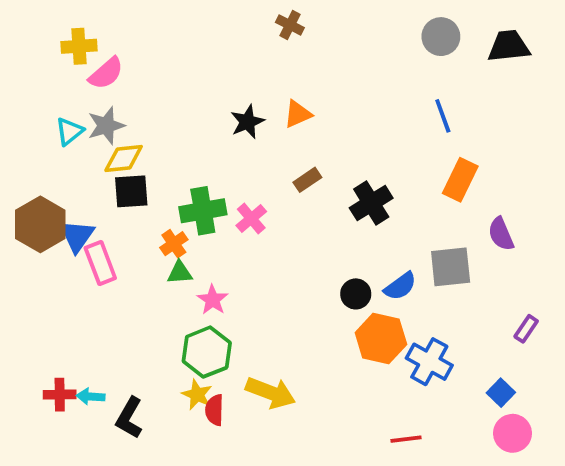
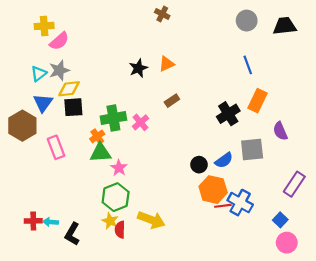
black cross: (371, 203) -> (228, 114), moved
blue triangle: (77, 236) -> (43, 103), moved
green triangle: (180, 273) -> (100, 153), size x1.5
purple rectangle: (526, 329) -> (294, 184), size x1.6
red line: (406, 439) -> (223, 206), moved

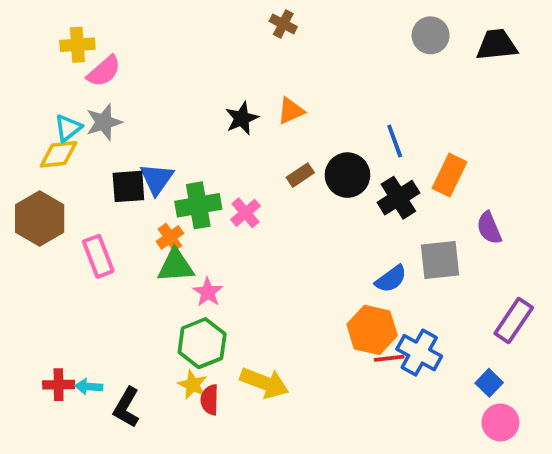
blue line: (248, 65) -> (395, 141), moved
yellow diamond: (69, 89) -> (59, 154), moved
blue triangle: (43, 103) -> (157, 179), moved
black circle: (199, 165) -> (347, 175), moved, size x1.5

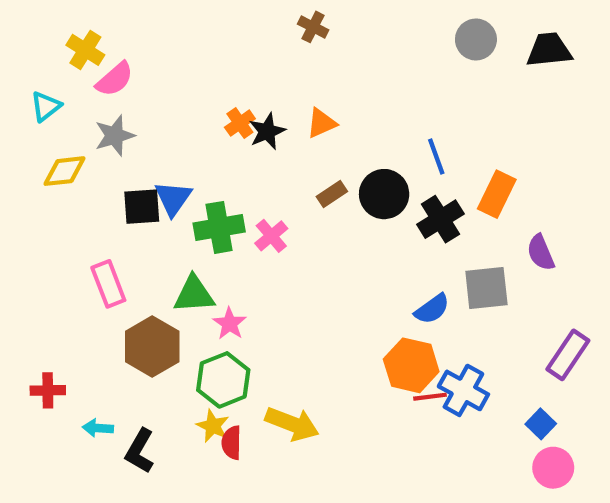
yellow cross: (77, 45) -> (85, 50), turned 36
cyan triangle: (68, 128) -> (46, 106), moved
brown hexagon: (40, 219) -> (152, 347), moved
orange cross: (170, 237) -> (240, 123), moved
red cross: (59, 385) -> (48, 390), moved

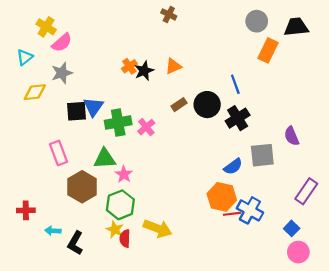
orange rectangle: (497, 194) -> (268, 50), moved

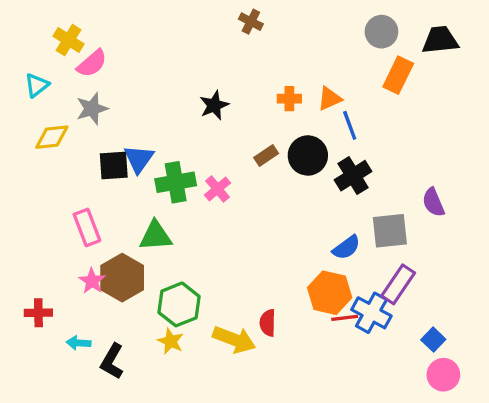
orange cross: (129, 66) -> (289, 99), moved, turned 35
orange triangle: (173, 66) -> (330, 99), moved
pink star: (124, 174) -> (92, 281), moved
purple rectangle: (306, 191) -> (398, 284), moved
red semicircle: (125, 239) -> (268, 323), moved

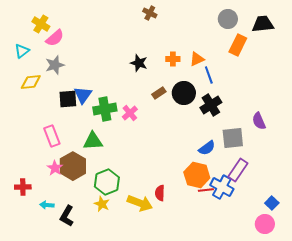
black star: (214, 105) -> (139, 63), moved, turned -30
blue square: (433, 340) -> (272, 203), moved

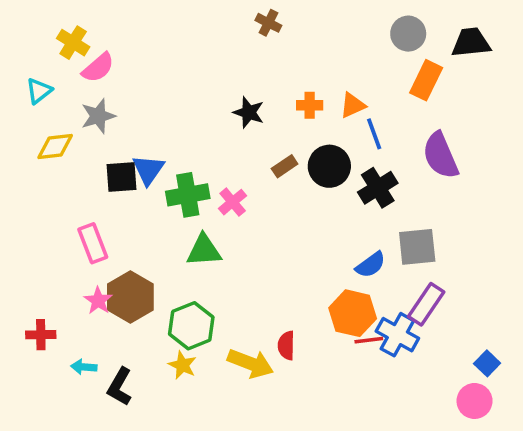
purple semicircle: (259, 121) -> (440, 155), moved, size x1.5
green triangle: (93, 141) -> (204, 250), moved

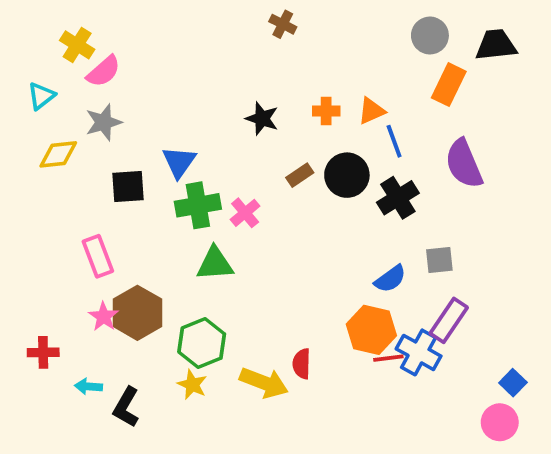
blue triangle: (148, 170) -> (179, 162), moved
gray square: (417, 247) -> (439, 260), size x0.7

